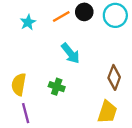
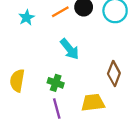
yellow trapezoid: (107, 112) -> (93, 103), moved, turned -115
purple line: (26, 113) -> (57, 108), moved

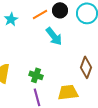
cyan arrow: (70, 49) -> (54, 36), moved

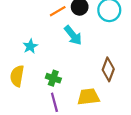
cyan star: (11, 19) -> (30, 46), moved

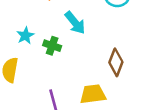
green cross: (53, 78) -> (52, 46), moved

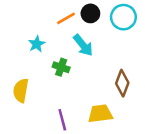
cyan star: (25, 36) -> (37, 44), moved

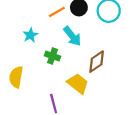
brown diamond: (122, 83) -> (97, 62), moved, turned 35
yellow trapezoid: (100, 114) -> (78, 84), moved, turned 45

